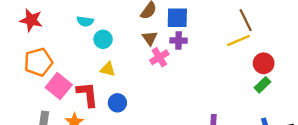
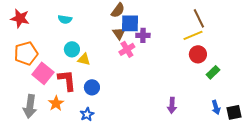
blue square: (177, 18) -> (130, 23), moved
cyan circle: (103, 39) -> (72, 49), moved
red circle: (264, 63) -> (198, 54), moved

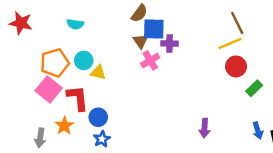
orange pentagon: (26, 53) -> (55, 63), moved
blue circle: (92, 87) -> (98, 117), moved
gray arrow: (30, 106) -> (40, 138), moved, size x0.7

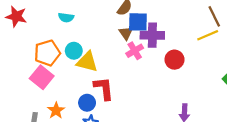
purple cross: (170, 44) -> (152, 35), size x1.5
red circle: (236, 66) -> (174, 60), moved
yellow triangle: (98, 73) -> (87, 62), size x1.5
red L-shape: (78, 98) -> (104, 88), moved

